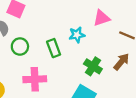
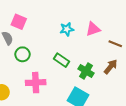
cyan star: (77, 35) -> (67, 29), moved
green rectangle: (54, 48) -> (61, 60), moved, turned -35

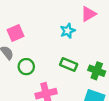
pink square: (19, 22) -> (15, 33), turned -35
pink triangle: (93, 29) -> (88, 14), moved

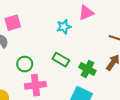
green circle: (26, 67) -> (25, 64), moved

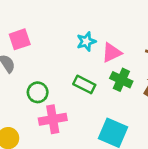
pink triangle: (86, 13) -> (112, 53), moved
green cross: (87, 69) -> (121, 80), moved

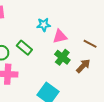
green rectangle: (84, 84) -> (24, 48), moved

